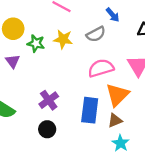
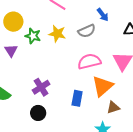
blue rectangle: (90, 110) -> (77, 98), size x0.7
brown triangle: (115, 120) -> (113, 107), moved

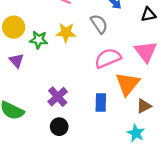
gray semicircle: (87, 31) -> (99, 24), turned -90

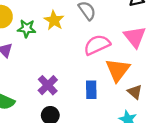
yellow star: (66, 33) -> (54, 20), turned 30
brown triangle: (144, 106) -> (135, 92), turned -49

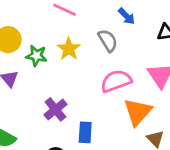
purple cross: (48, 85) -> (55, 109), moved
blue rectangle: (91, 90) -> (85, 132), moved

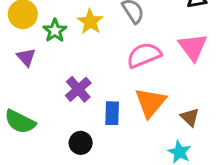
green star: (36, 56) -> (55, 31), turned 30
orange triangle: (138, 112) -> (150, 103), moved

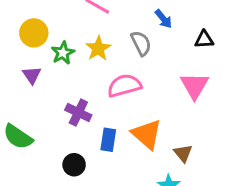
pink semicircle: (144, 55) -> (124, 86), moved
purple cross: (78, 89) -> (78, 113), turned -30
orange triangle: (150, 103) -> (147, 134), turned -36

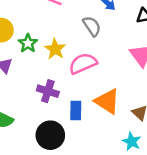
yellow star: (98, 48) -> (55, 49), moved
black circle: (74, 165) -> (50, 135), size x1.5

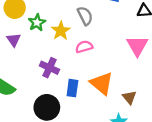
gray semicircle: (92, 26) -> (85, 16), moved
pink semicircle: (83, 63) -> (84, 47), size x0.7

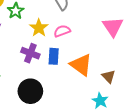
yellow star: (61, 31) -> (39, 28), moved
blue rectangle: (72, 88) -> (54, 56), moved

